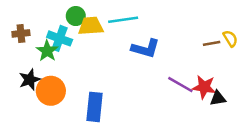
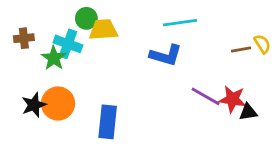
cyan line: (123, 20) -> (180, 23), moved
black star: (30, 80) -> (34, 105), moved

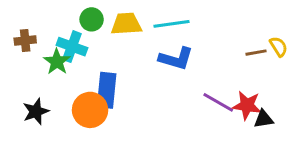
cyan line: (180, 23) -> (171, 24), moved
yellow trapezoid: (103, 30) -> (126, 24), moved
orange circle: (58, 103) -> (90, 110), moved
blue rectangle: (108, 122) -> (107, 90), moved

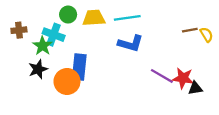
brown line: (256, 53) -> (190, 30), moved
black star: (36, 111) -> (38, 69), moved

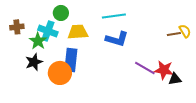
yellow trapezoid: (94, 18) -> (78, 32), moved
brown line: (190, 30) -> (174, 34), moved

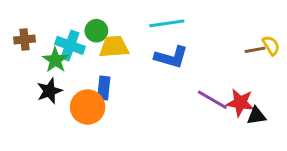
green circle: (61, 13) -> (96, 31), moved
blue rectangle: (71, 60) -> (104, 88), size x0.7

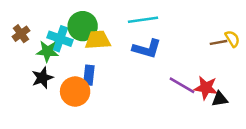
green circle: (96, 31) -> (83, 26), size x1.5
brown cross: (24, 40) -> (21, 34), turned -30
green star: (55, 60) -> (47, 51), turned -30

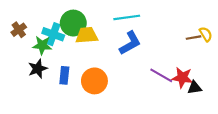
blue L-shape: (147, 49) -> (130, 43), turned -45
blue rectangle: (89, 75) -> (64, 75), moved
orange circle: (75, 92) -> (94, 81), moved

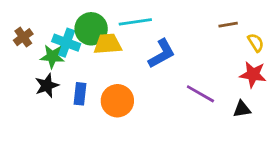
cyan line: (127, 17) -> (135, 22), moved
brown line: (193, 38) -> (228, 25), moved
red star: (182, 78) -> (253, 74), moved

